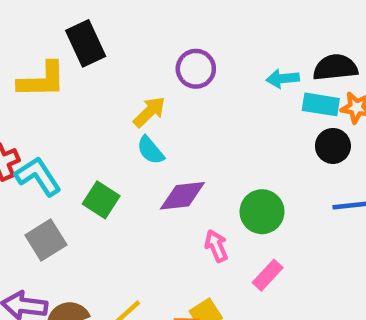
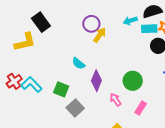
yellow arrow: (149, 112) -> (100, 35), moved
purple diamond: (182, 196) -> (96, 81), turned -50
gray square: (46, 240) -> (75, 108), moved

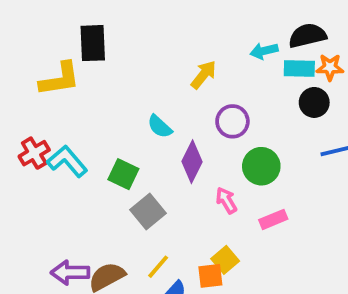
black rectangle: (41, 22) -> (93, 43), turned 30
purple circle: (91, 24) -> (232, 121), moved
pink rectangle: (141, 108) -> (273, 219), turned 32

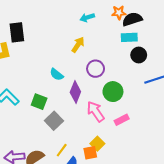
cyan arrow: (264, 51) -> (87, 17), moved
orange star: (330, 67) -> (119, 13), moved
pink arrow: (226, 200) -> (96, 111), size x1.5

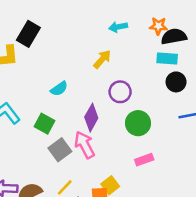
black rectangle: (17, 32) -> (28, 34), turned 30
cyan semicircle: (57, 74) -> (59, 89), moved, turned -80
pink arrow: (96, 111) -> (85, 145), moved

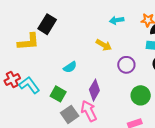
yellow arrow: (102, 59) -> (104, 45), turned 77
purple circle: (120, 92) -> (126, 65), moved
green circle: (138, 123) -> (141, 95), moved

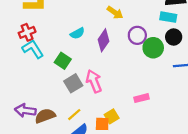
red cross: (12, 80) -> (27, 32), moved
purple diamond: (94, 90) -> (104, 40), moved
green circle: (141, 95) -> (153, 48), moved

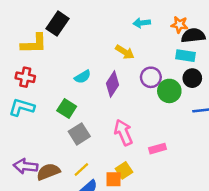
red cross: (27, 32) -> (25, 77), turned 35
cyan L-shape: (33, 49) -> (22, 107), moved, turned -40
pink arrow: (94, 81) -> (123, 132), moved

